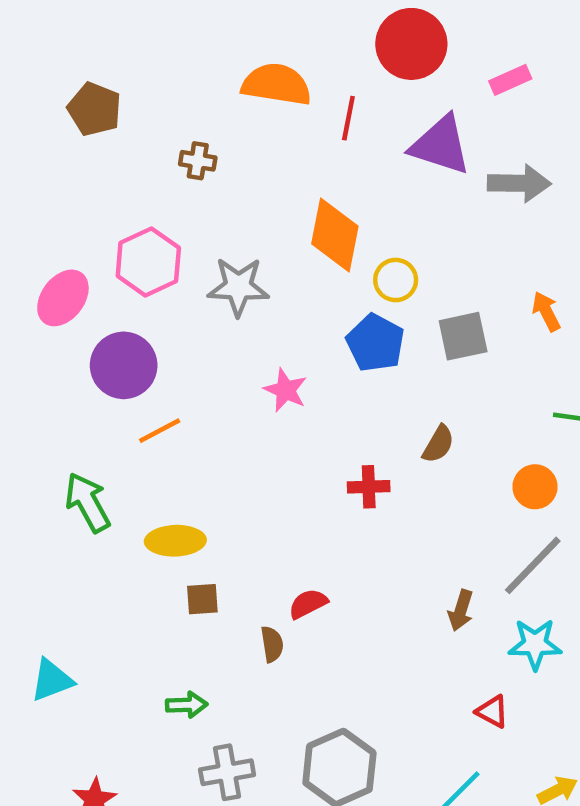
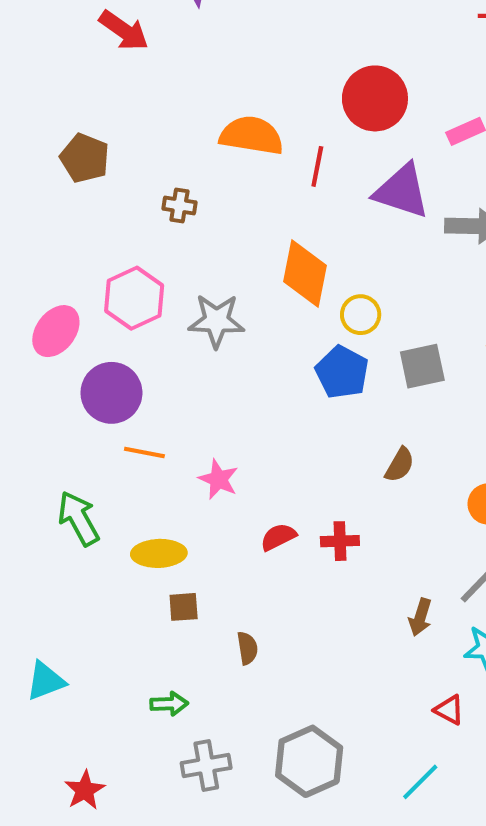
pink star: (285, 390) -> (219, 479), moved
orange line: (160, 431) -> (144, 453), turned 39
red cross: (369, 487) -> (340, 541), moved
red semicircle: (308, 604) -> (278, 537), moved

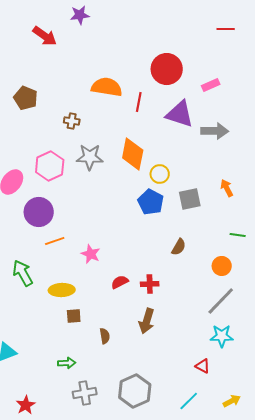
gray star: (216, 321) -> (90, 157), moved
orange line: (144, 453) -> (55, 241), turned -30
brown arrow: (420, 617) -> (147, 321), moved, size x1.4

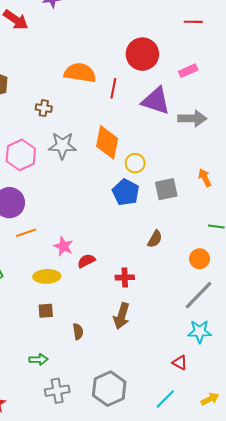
red line: (226, 29) -> (193, 22), moved
red semicircle: (120, 282) -> (86, 261), moved
yellow ellipse: (62, 290) -> (47, 276), moved

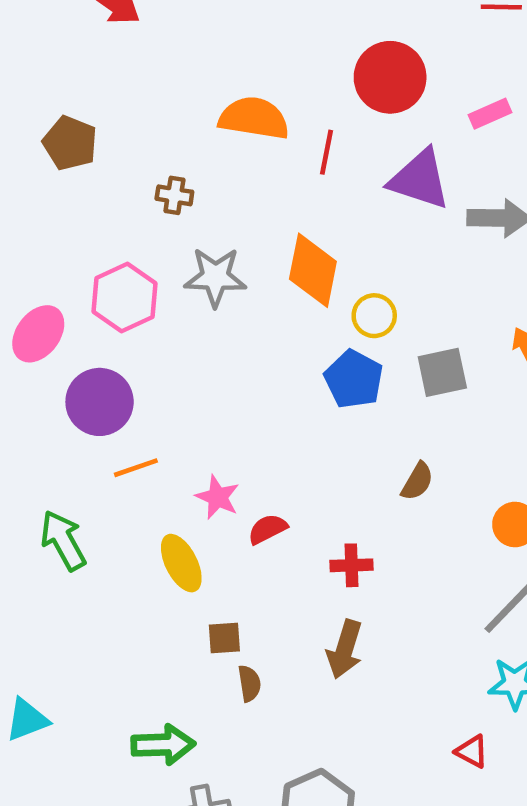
yellow ellipse: (47, 276) -> (181, 563), turned 65
brown square: (46, 311) -> (224, 638), moved
green arrow: (38, 360) -> (163, 745), size x1.5

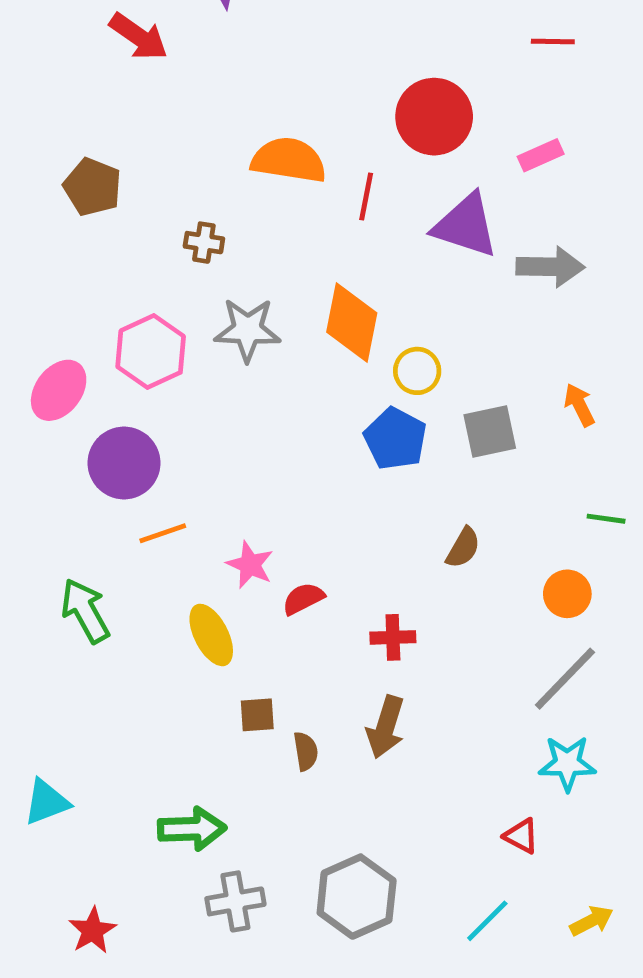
brown semicircle: (249, 683) -> (306, 751), moved

